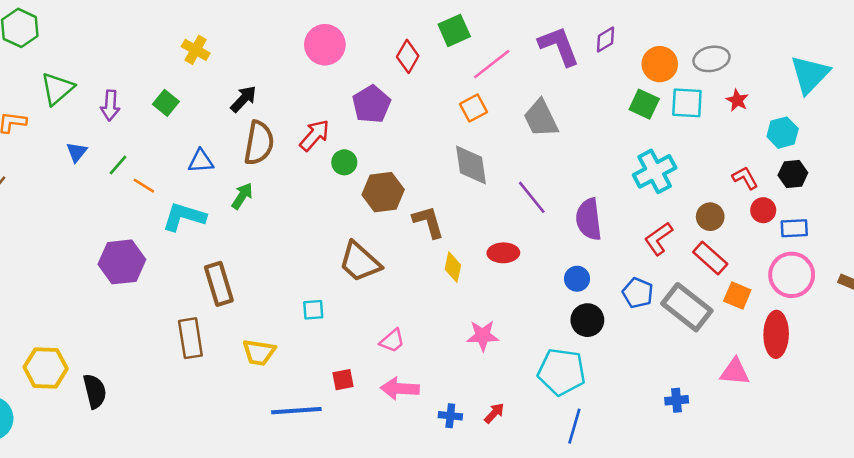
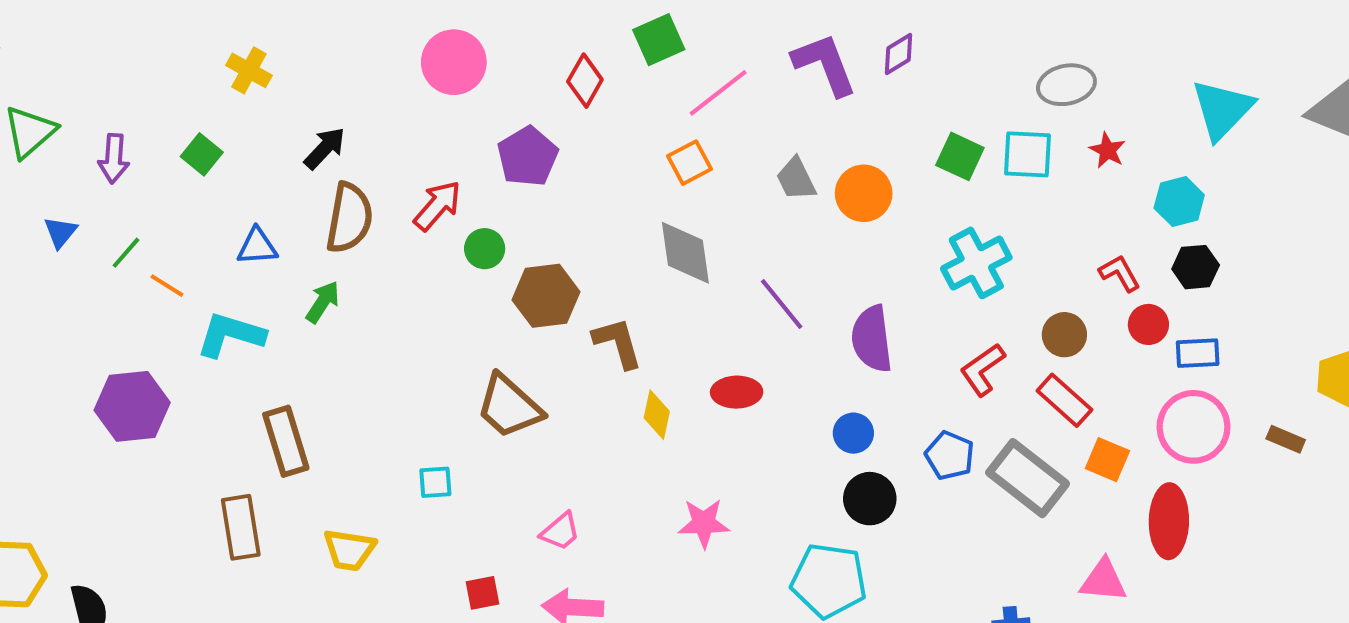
orange circle: (660, 64) -> (864, 193), moved
gray trapezoid: (541, 118) -> (796, 179), size x0.7

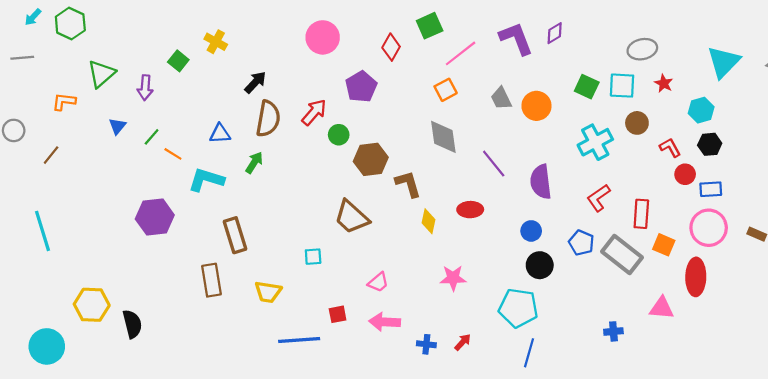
green square: (202, 154) -> (178, 61), moved
brown circle: (1064, 335) -> (637, 123), moved
red rectangle: (1064, 400) -> (641, 214), turned 52

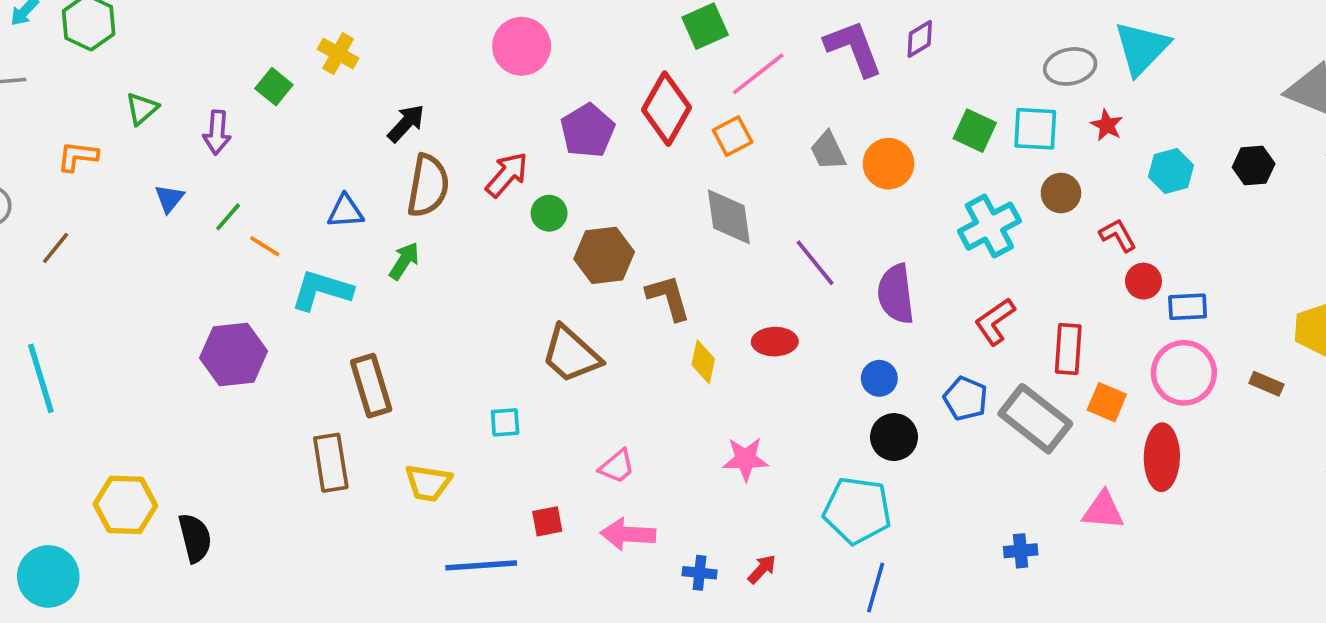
red diamond: (391, 47) -> (667, 109), moved, size x1.5
cyan triangle: (724, 62) -> (1142, 48), moved
green triangle: (101, 74) -> (142, 109), size x0.7
black hexagon: (710, 144) -> (1254, 166), moved

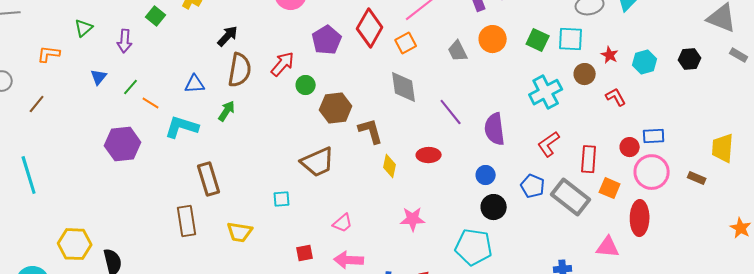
red star: (1107, 125) -> (610, 55), moved
orange circle: (888, 164) -> (493, 39), moved
red circle: (1144, 281) -> (630, 147), moved
purple hexagon: (234, 354) -> (123, 144), moved
brown trapezoid: (571, 354) -> (318, 162), turned -66

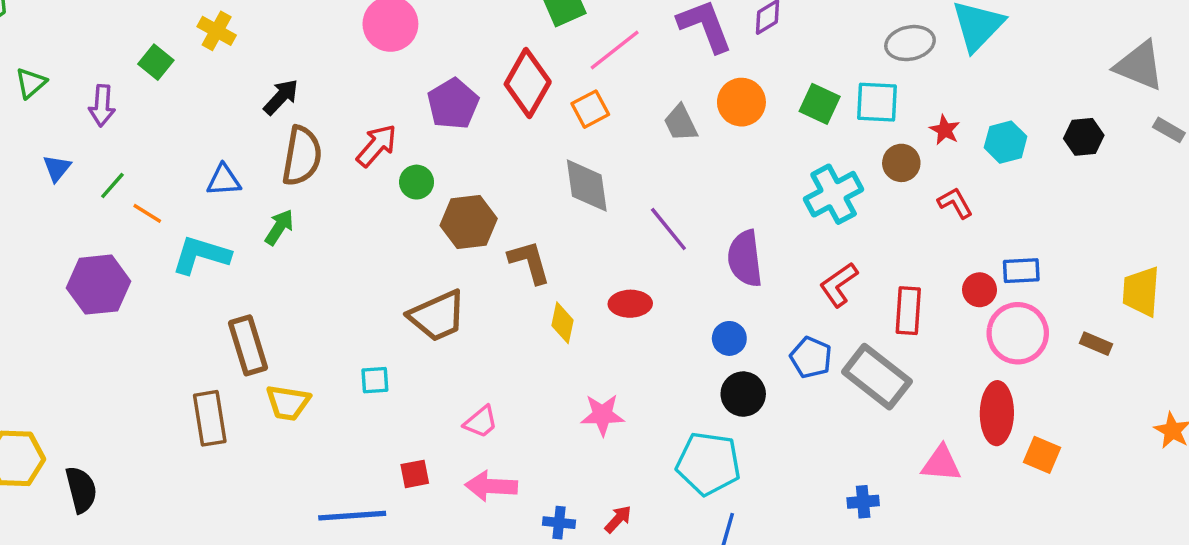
orange square: (610, 188) -> (1042, 455), moved
yellow trapezoid: (240, 232) -> (288, 403), moved

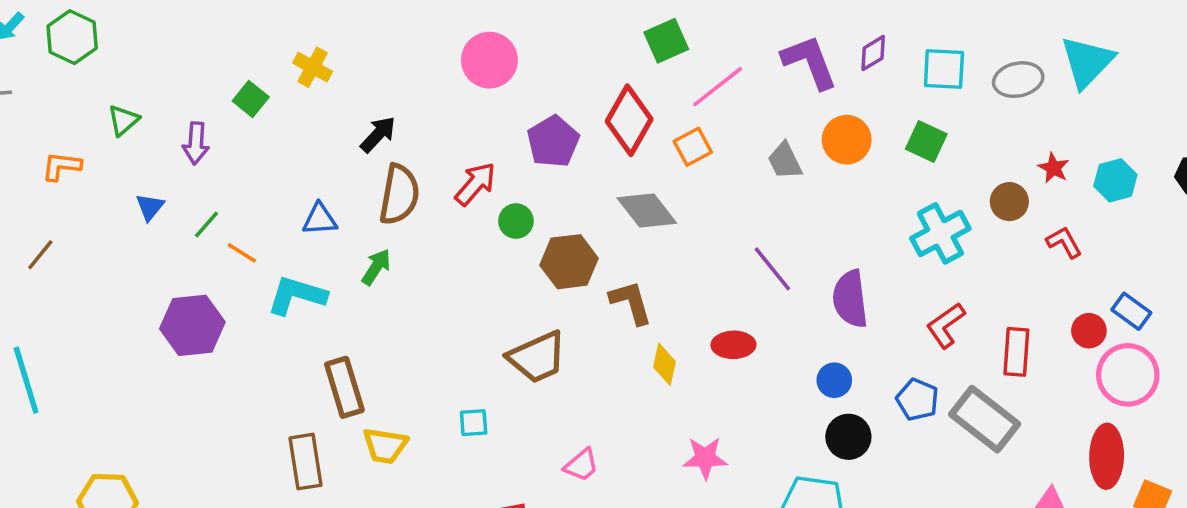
cyan square: (877, 102) -> (944, 69), moved
gray diamond: (587, 186) -> (647, 210), moved, turned -30
blue rectangle: (1021, 271) -> (1131, 311), turned 39

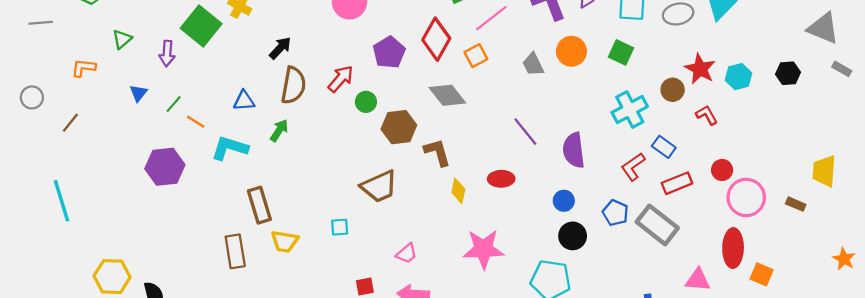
green square: (251, 99) -> (201, 26), size x1.8
red star: (1054, 168) -> (700, 69), size x1.6
blue rectangle: (1131, 311) -> (664, 147), moved
red rectangle: (1016, 352) -> (677, 183), turned 64
pink star: (705, 458) -> (484, 249), size x1.5

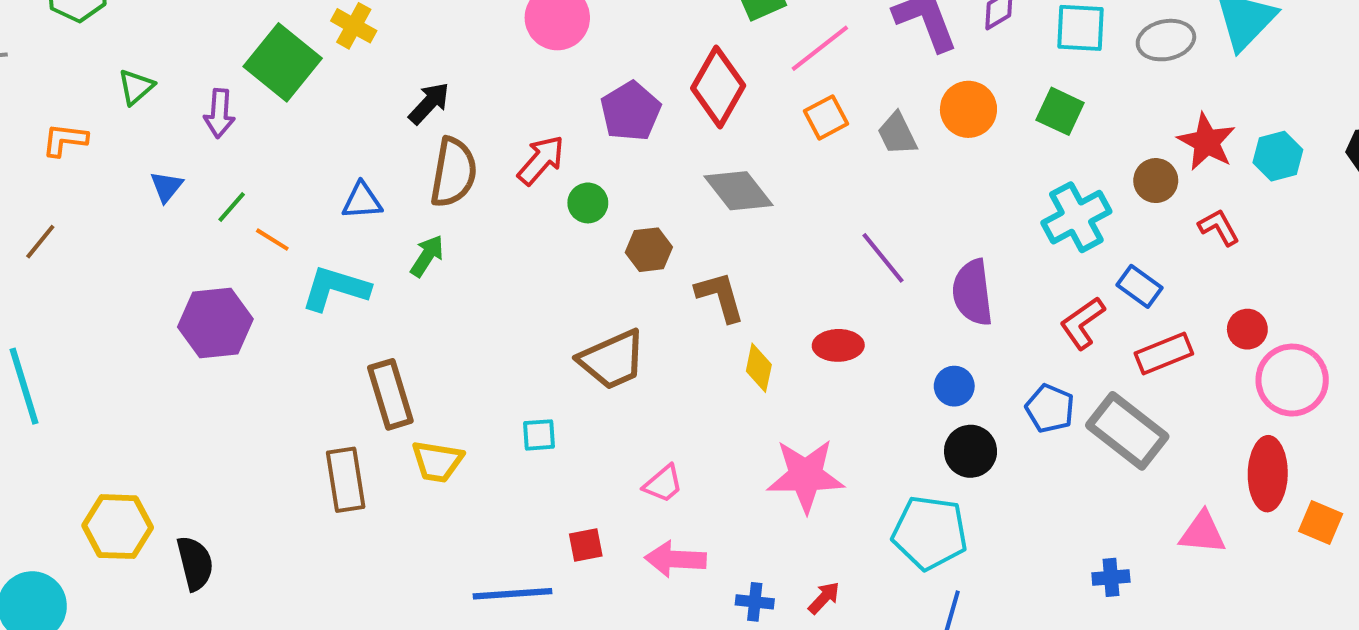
orange square: (476, 56) -> (826, 117), moved
brown hexagon: (399, 127) -> (649, 250), size x0.7

